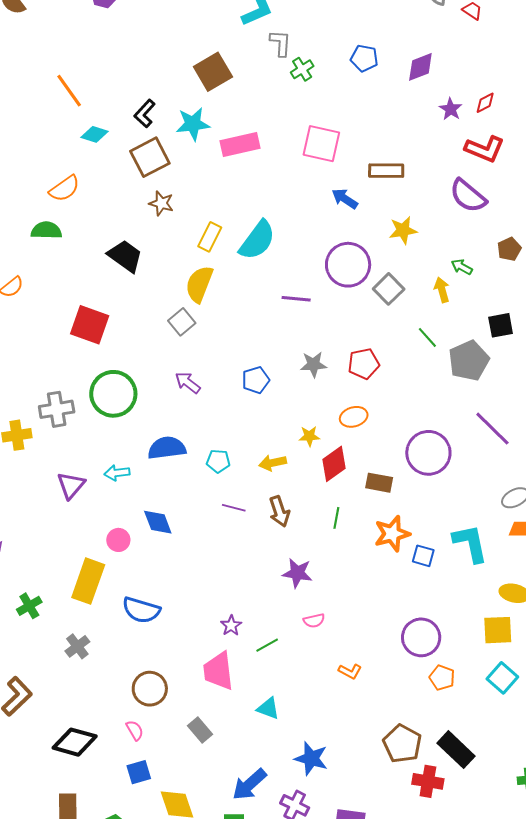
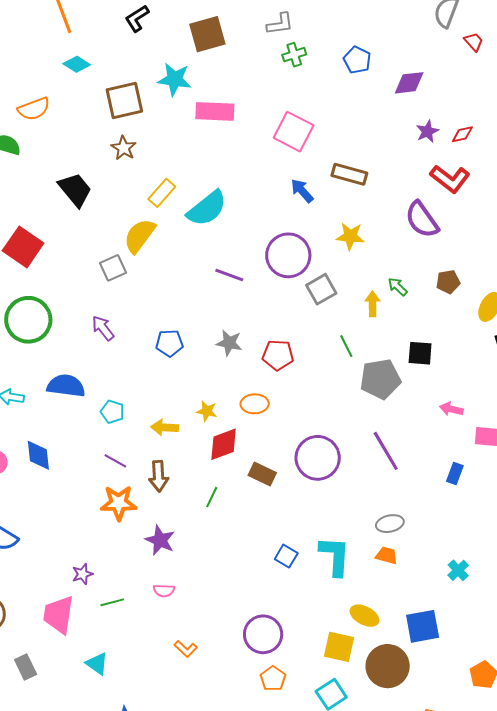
gray L-shape: (281, 43) -> (280, 24), turned 64
black L-shape: (145, 113) -> (137, 18), moved
orange star: (392, 534) -> (119, 503), moved

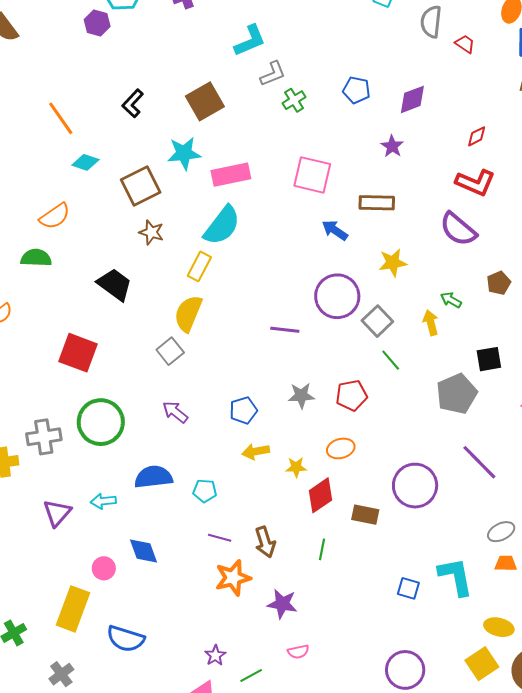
purple star: (427, 131) -> (392, 146), moved
cyan semicircle: (207, 208) -> (222, 225), moved
green line: (346, 346) -> (391, 360), moved
yellow arrow: (165, 427) -> (256, 451), moved
yellow square: (339, 647) -> (482, 664), turned -32

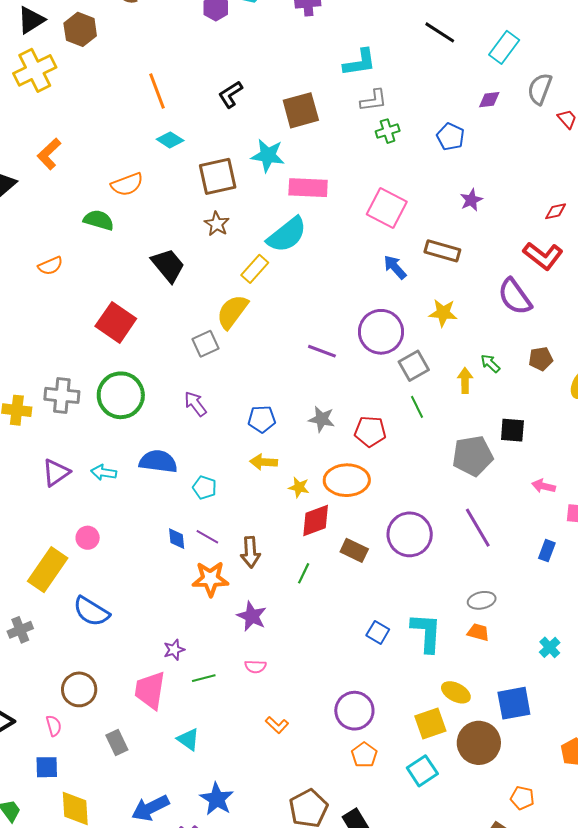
purple diamond: (412, 99) -> (489, 100), moved, size x0.7
orange ellipse: (341, 448) -> (347, 480), size x1.6
blue diamond: (143, 551) -> (177, 539), moved, size x0.7

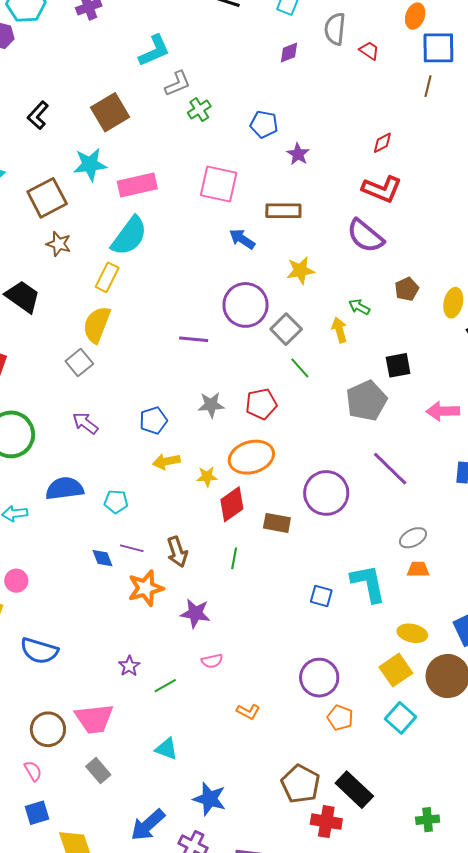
blue pentagon: (451, 137) -> (264, 124), moved
pink arrow: (544, 486) -> (443, 411), size x1.4
pink trapezoid: (150, 690) -> (94, 719), moved, turned -90

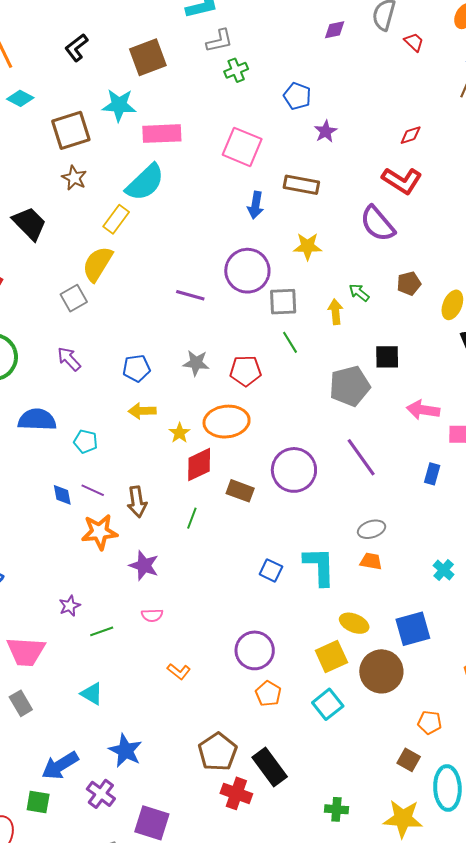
blue arrow: (242, 239) -> (256, 205), turned -124
gray square: (286, 329) -> (283, 302), turned 32
yellow star: (207, 477) -> (180, 433), turned 30

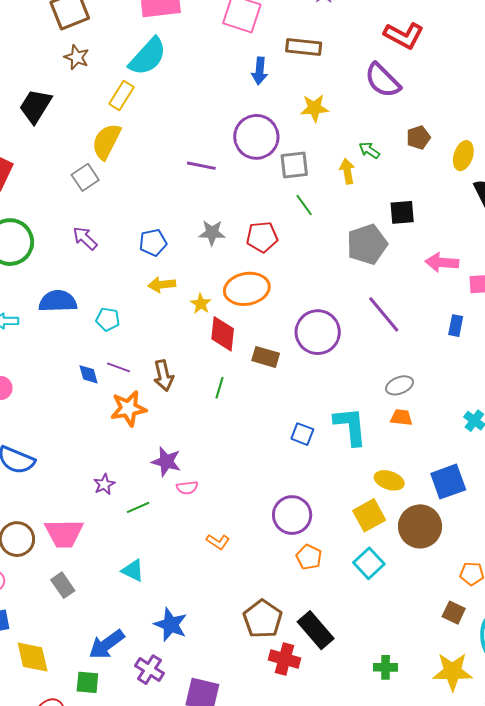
black trapezoid: (29, 223) -> (35, 106), turned -99
red diamond: (199, 465) -> (223, 334), turned -54
purple star: (144, 566) -> (166, 462), moved

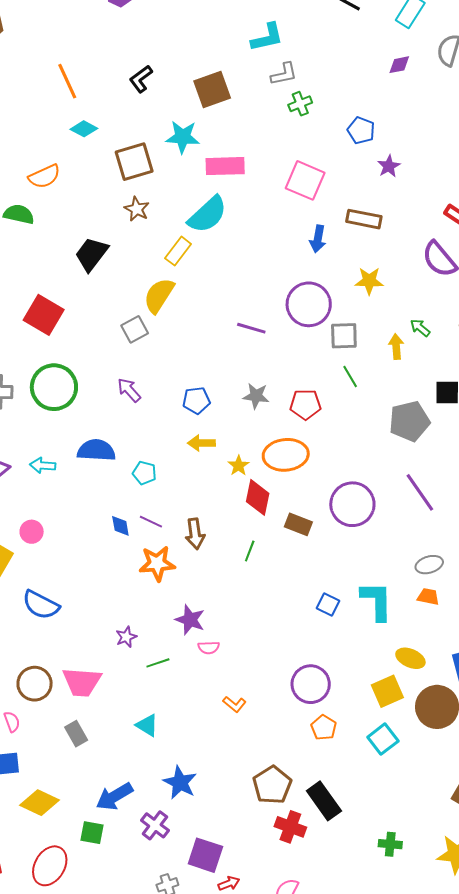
yellow diamond: (33, 657) -> (40, 803), turned -57

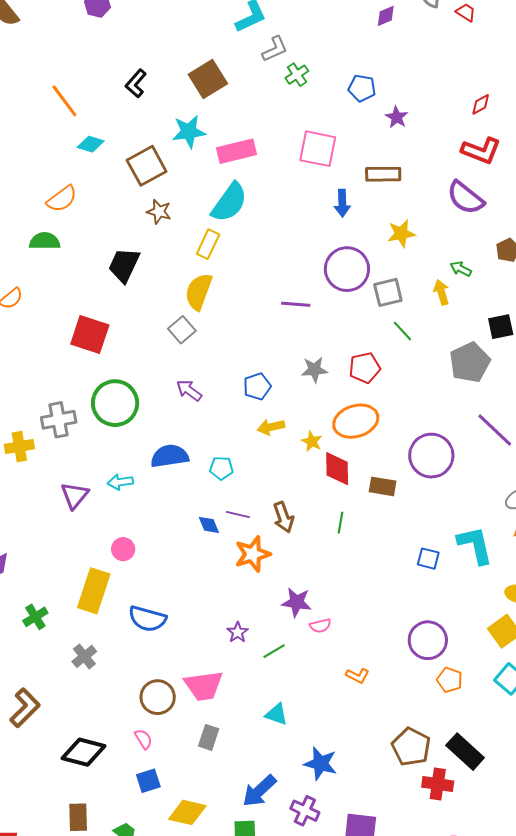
gray rectangle: (76, 734) -> (209, 737), turned 60

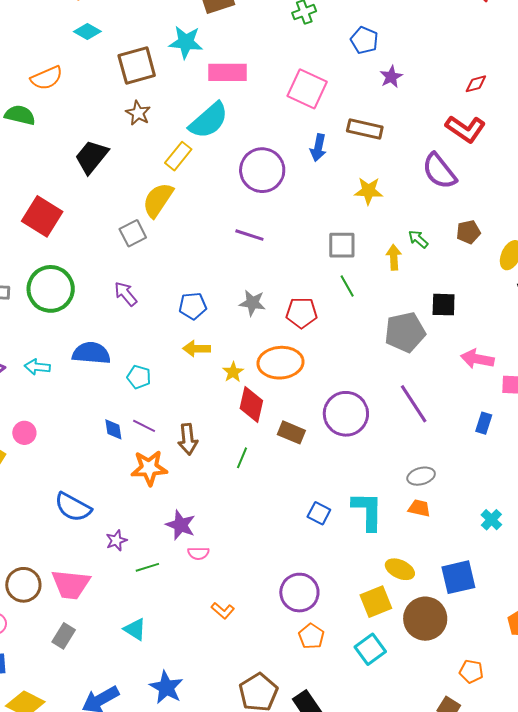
purple circle: (347, 269) -> (262, 170), moved
blue semicircle: (147, 619) -> (73, 507), moved

